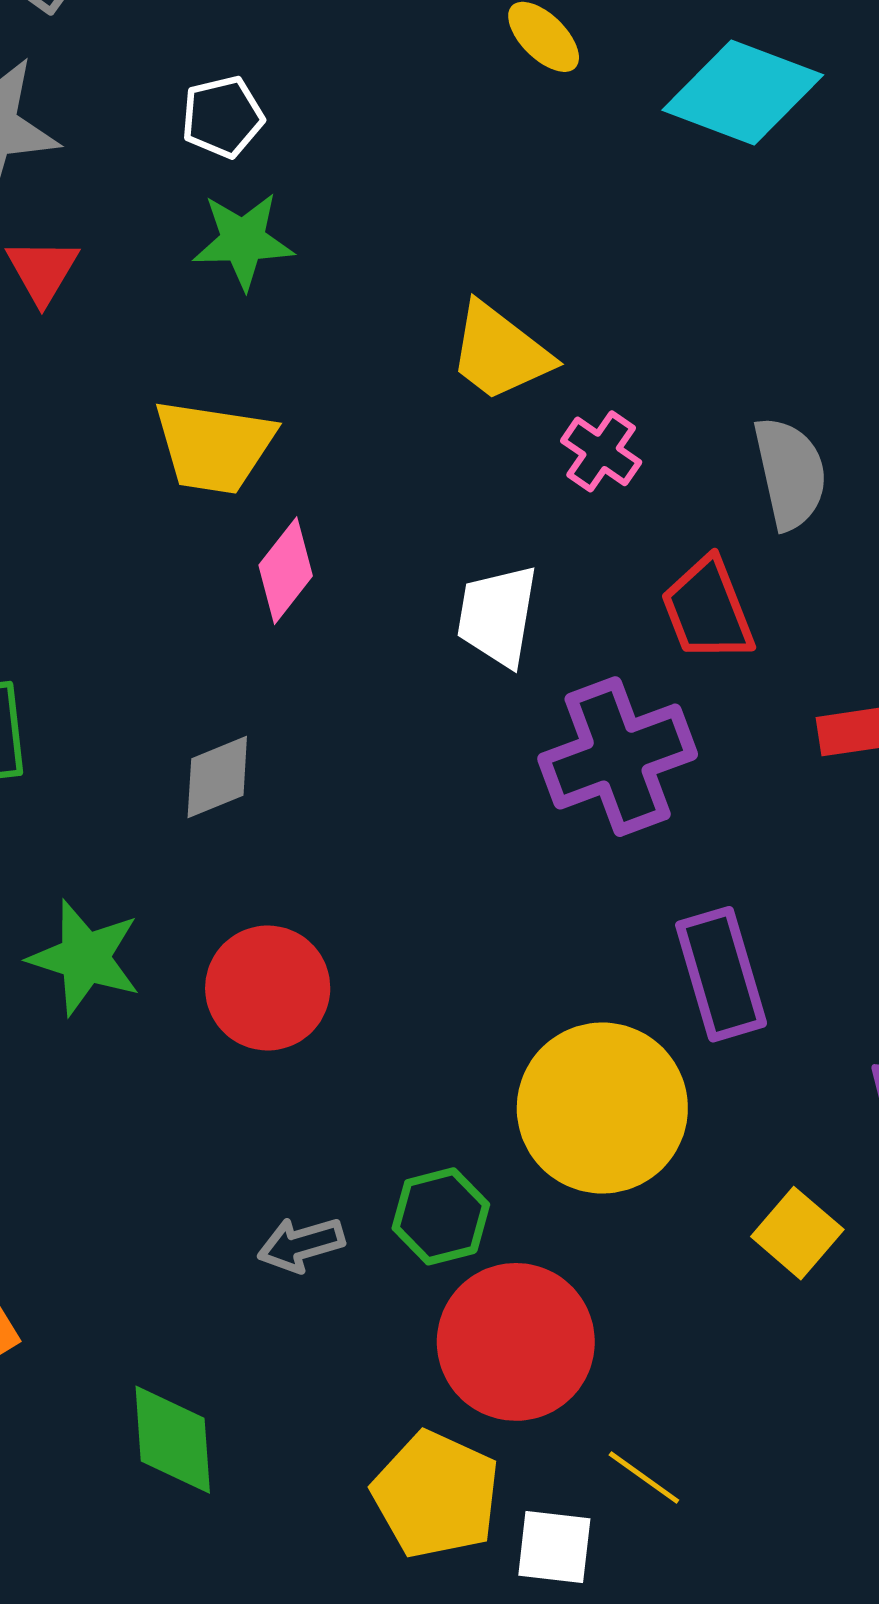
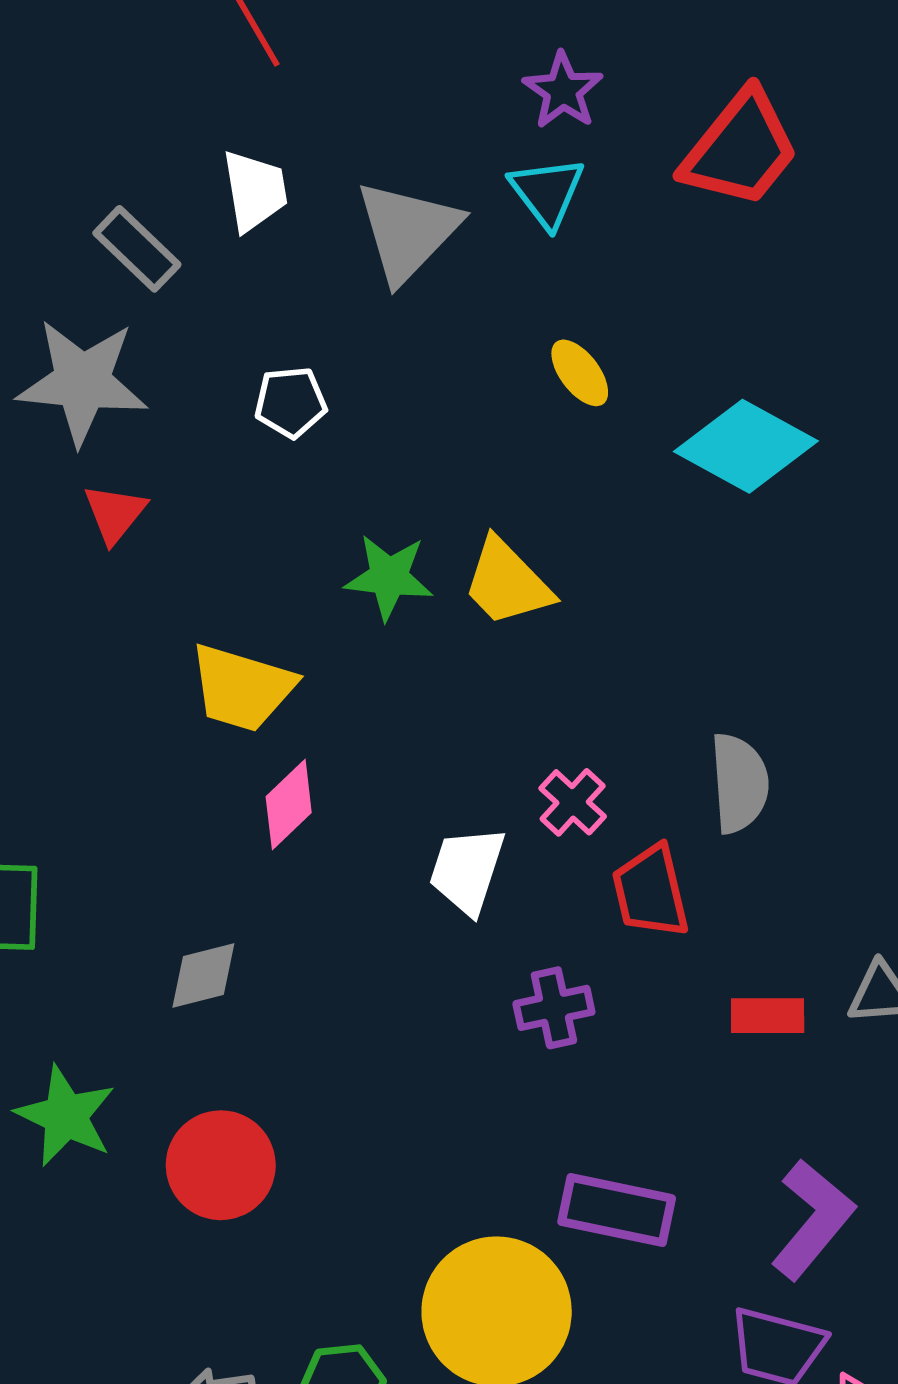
green star: (243, 241) -> (389, 577), moved
yellow trapezoid: (500, 352) -> (507, 583), moved
pink cross: (601, 451) -> (573, 802), moved
purple cross: (618, 757) -> (554, 1008), size x0.6
purple rectangle: (721, 974) -> (617, 1210), turned -70

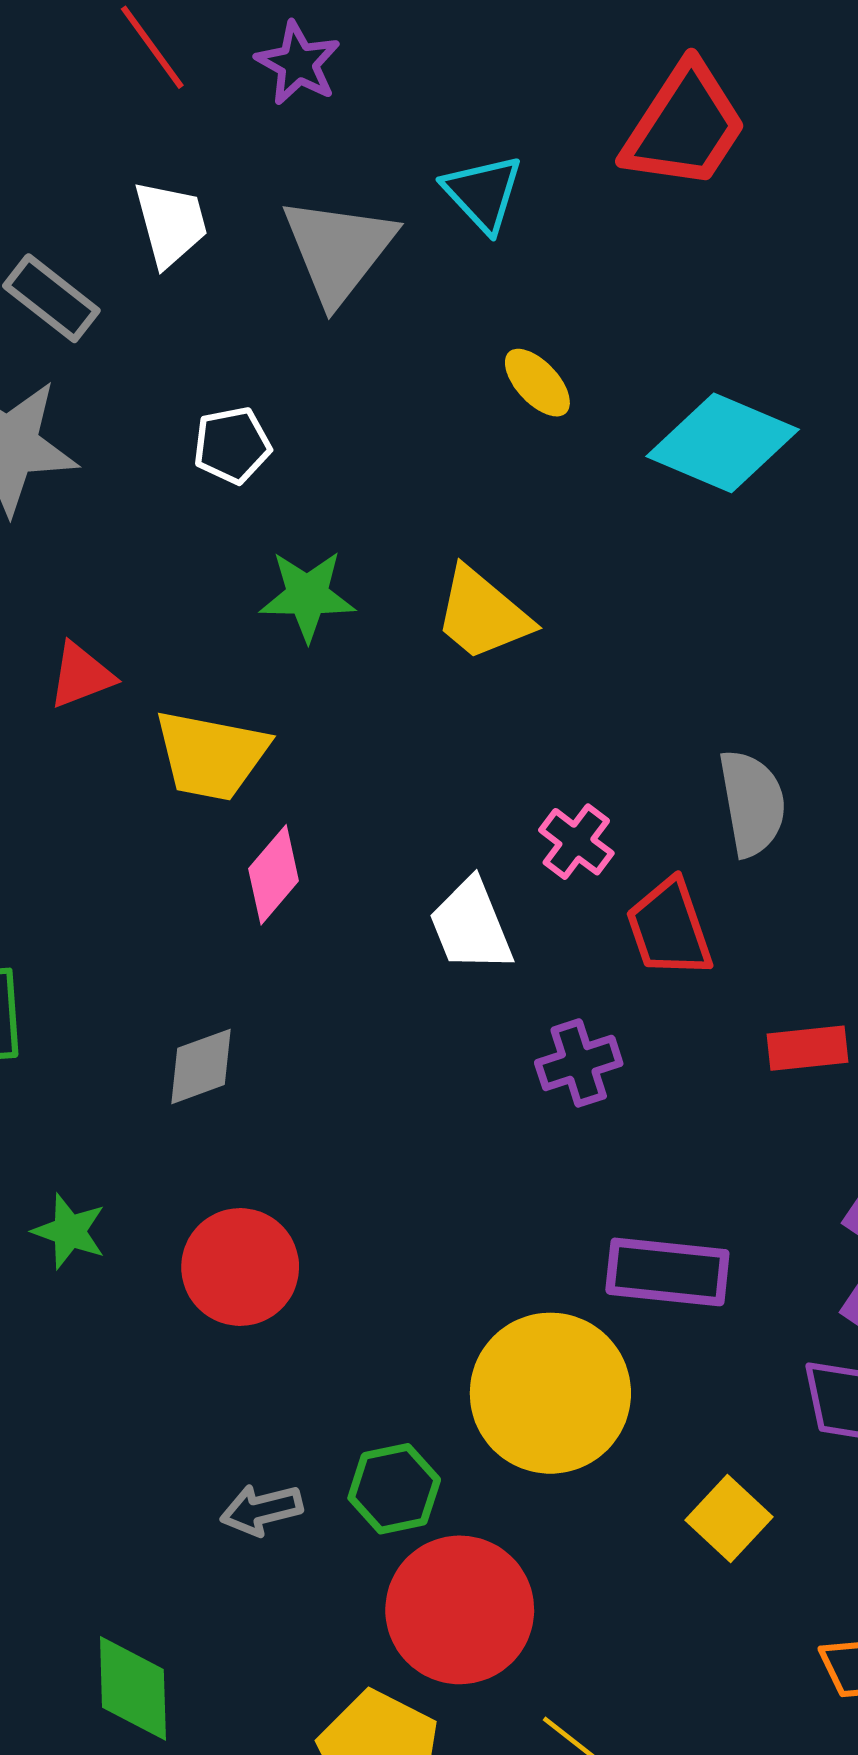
purple star: (563, 91) -> (298, 63), moved
red triangle: (115, 513) -> (81, 675), moved, turned 36
green star: (389, 577) -> (307, 596), moved
white trapezoid: (467, 870) -> (471, 926), turned -34
green star: (66, 1116) -> (69, 1231), size x0.7

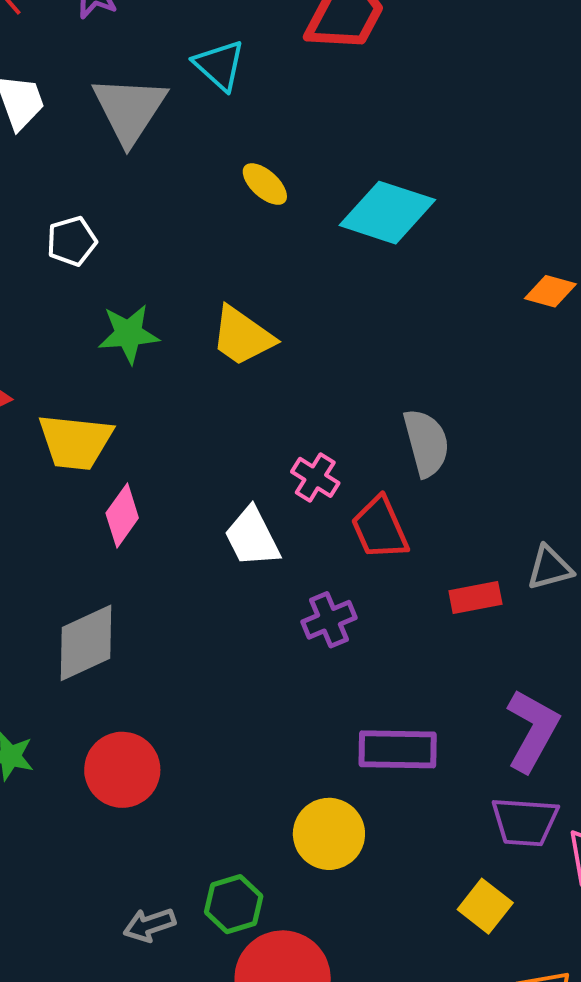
gray diamond: (201, 1066) -> (86, 643), size x1.5
yellow circle: (550, 1393) -> (329, 834), size x0.7
yellow square: (729, 1519) -> (485, 906), moved

